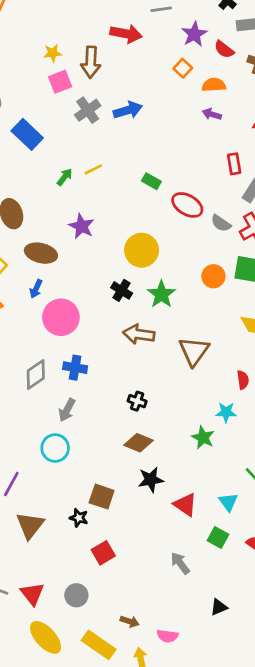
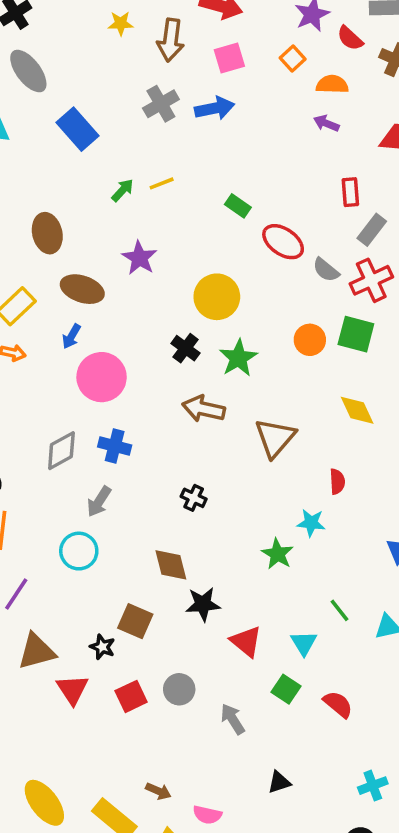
pink square: (60, 82) -> (229, 58), moved
brown diamond: (138, 443) -> (171, 565), moved, turned 48
brown triangle: (30, 525) -> (37, 651), turned 32
red triangle: (32, 594) -> (72, 689), moved
gray circle: (76, 595) -> (179, 689), moved

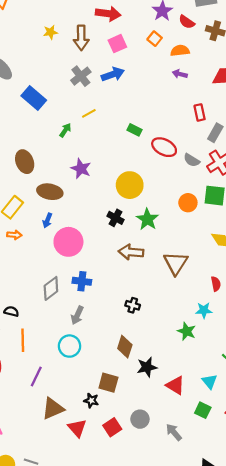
yellow line: (162, 183) -> (89, 113), moved
brown diamond: (171, 565) -> (125, 347), turned 40

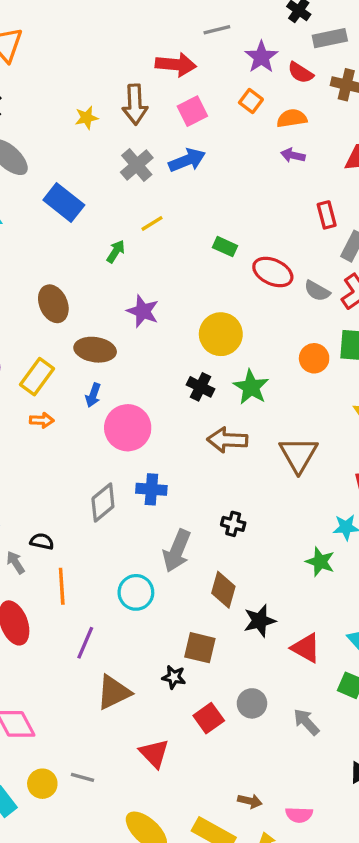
yellow star: (50, 32) -> (87, 118), moved
gray arrow: (77, 315) -> (177, 551), moved, size x1.4
red triangle: (77, 428) -> (154, 753), moved

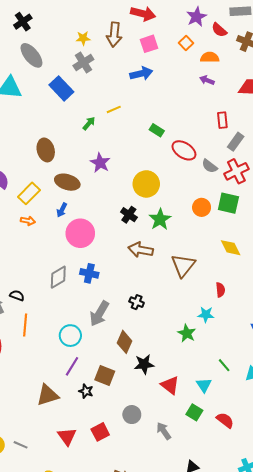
gray cross: (137, 165) -> (83, 63), moved
purple line: (85, 643) -> (72, 366), moved
red square: (209, 718) -> (100, 432), moved

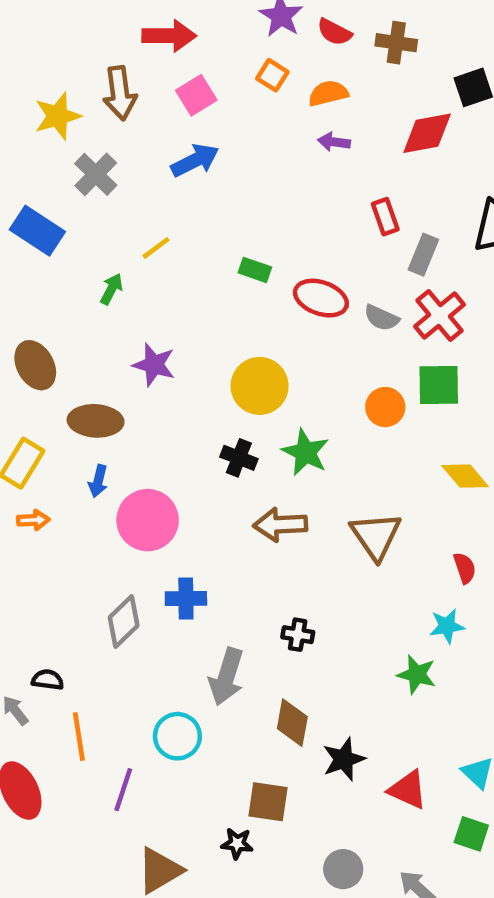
yellow star: (83, 38) -> (58, 116), size x1.5
gray cross: (83, 63) -> (96, 174), moved
purple line: (72, 366) -> (123, 790), moved

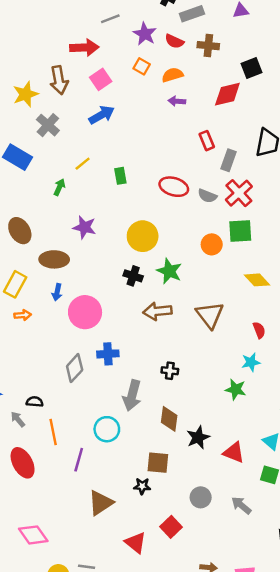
green rectangle: (255, 270) -> (120, 176), moved, turned 63

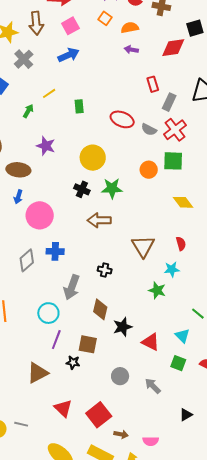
green star: (169, 271) -> (112, 188), turned -30
brown triangle: (210, 315) -> (143, 246), moved
purple line: (79, 460) -> (56, 340), moved
red square: (171, 527) -> (99, 415), moved, size x1.4

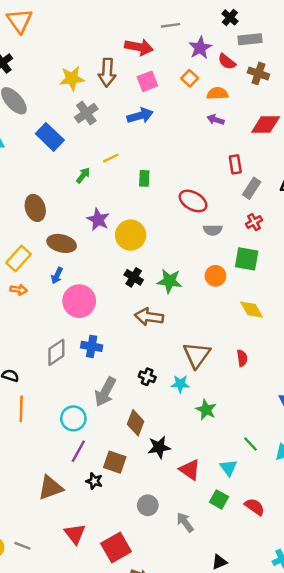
gray semicircle: (149, 130) -> (213, 230), moved, turned -35
red cross: (175, 130) -> (254, 222), size x0.6
yellow circle: (93, 158) -> (131, 235), moved
orange circle: (149, 170) -> (215, 276), moved
cyan star: (172, 269) -> (180, 384), moved

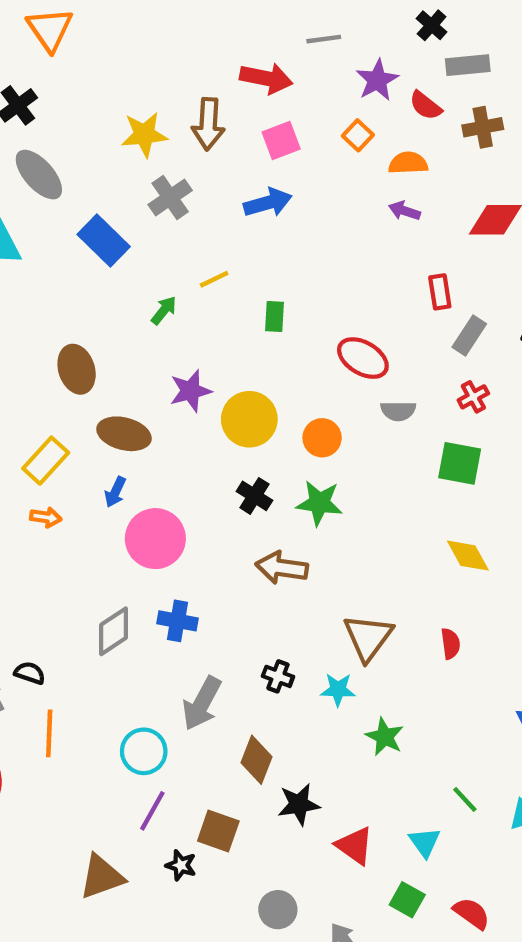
brown cross: (258, 73) -> (483, 127), turned -30
purple star: (98, 220) -> (190, 391), turned 30
orange circle: (215, 276) -> (322, 438), moved

